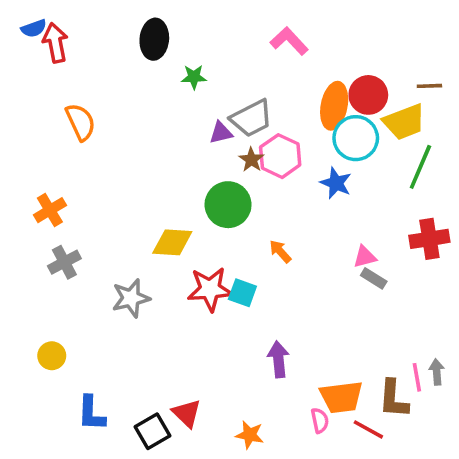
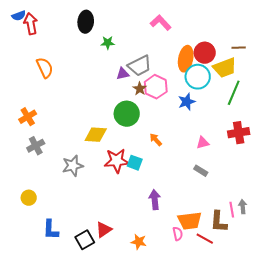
blue star: (336, 183) -> (187, 102), turned 30
gray rectangle: (374, 278) -> (201, 171), moved
red triangle: (187, 413) -> (104, 230), turned 42

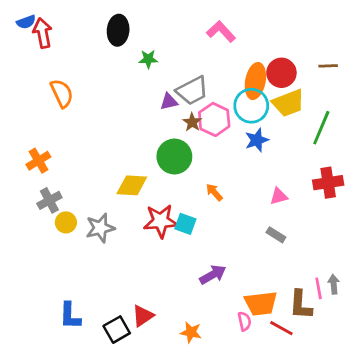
yellow trapezoid: (225, 68) -> (288, 103), moved
cyan circle: (198, 77) -> (251, 106), moved
yellow circle: (29, 198) -> (66, 222), moved
purple arrow: (155, 200) -> (213, 275), turned 66

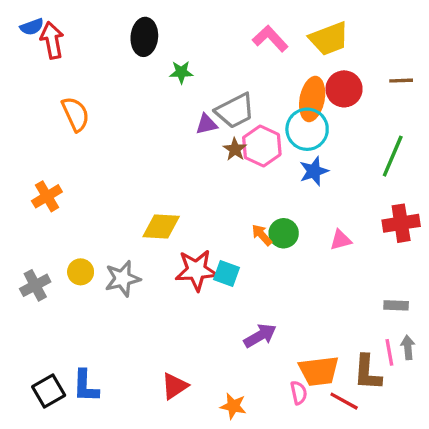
yellow trapezoid: (288, 103) -> (329, 39), moved
green circle: (174, 157) -> (284, 233), moved, size x0.7
gray cross: (49, 200) -> (35, 285), moved
gray rectangle: (276, 235) -> (396, 305), moved, turned -30
black square: (117, 330) -> (49, 391), moved

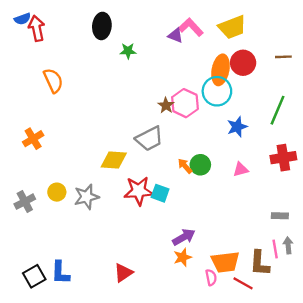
gray trapezoid: (235, 111) -> (149, 139), moved
purple triangle: (206, 124) -> (175, 35), moved, turned 35
blue star: (314, 171) -> (237, 127), moved
orange star: (233, 406) -> (183, 257), moved, turned -30

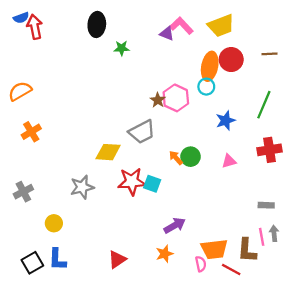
orange semicircle: (53, 81) -> (20, 91), moved, turned -95
cyan circle: (217, 91) -> (206, 87), size x0.6
yellow circle: (57, 192) -> (54, 223), moved
orange star: (183, 257) -> (165, 254), moved

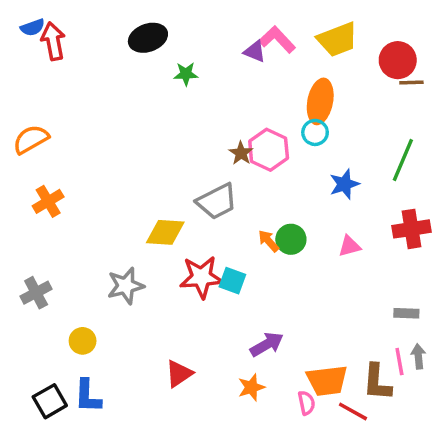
black ellipse: (97, 24) -> (148, 38), turned 65
red circle: (231, 60) -> (398, 60), moved
red triangle: (117, 259) -> (179, 374), moved

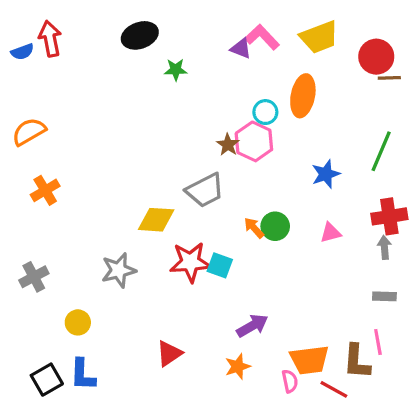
blue semicircle: (33, 27) -> (22, 52), moved
cyan circle: (315, 132) -> (265, 112), moved
gray arrow: (418, 356) -> (384, 247), moved

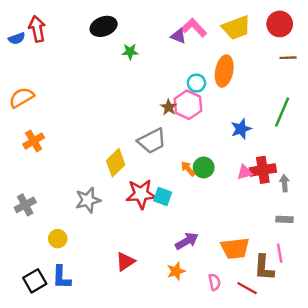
red circle: (376, 57) -> (280, 24), moved
red cross: (389, 216) -> (263, 170), moved
yellow diamond: (156, 220) -> (116, 163), turned -48
orange trapezoid: (309, 360) -> (235, 248), moved

